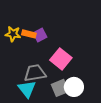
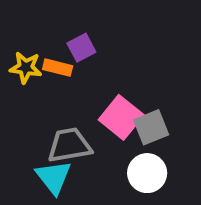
purple square: (40, 35) -> (81, 48), moved
gray square: (60, 88) -> (151, 127), moved

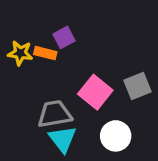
gray square: (151, 127) -> (138, 86), moved
cyan triangle: (54, 177) -> (62, 139), moved

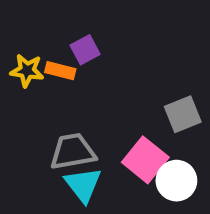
pink square: (95, 92) -> (145, 160), moved
white circle: (116, 136) -> (176, 181), moved

